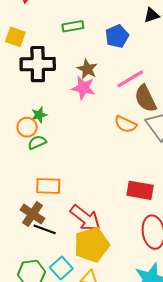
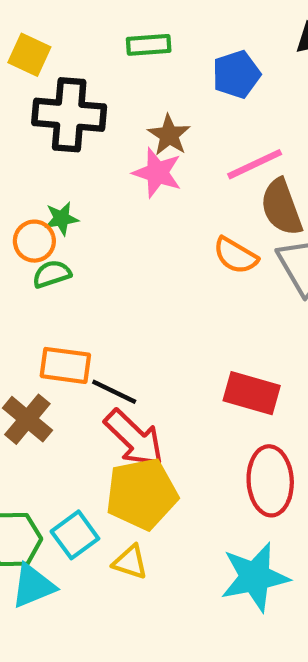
black line: (45, 229) -> (114, 392), moved

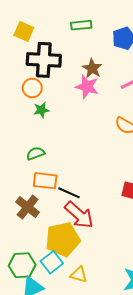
orange circle: (34, 241) -> (32, 88), moved
green semicircle: (52, 274) -> (36, 153), moved
yellow pentagon: (142, 494) -> (63, 239), moved

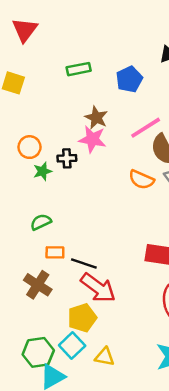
black cross: (44, 60) -> (67, 158), moved, size x0.5
orange rectangle: (45, 181) -> (55, 252), size x0.7
yellow pentagon: (63, 239) -> (82, 318), size x0.7

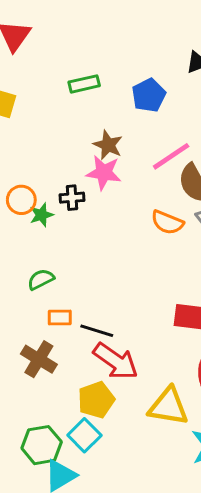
orange circle: (30, 147) -> (21, 200), moved
yellow triangle: (105, 357) -> (168, 406), moved, size x1.6

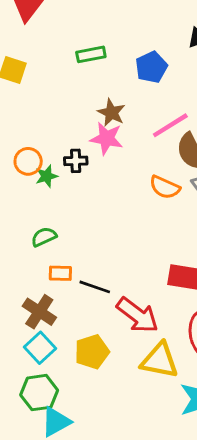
red arrow: (116, 361) -> (137, 315), moved
cyan square: (84, 435) -> (40, 348), moved

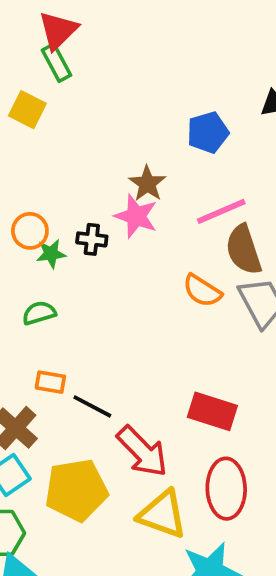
green rectangle: (91, 54) -> (56, 63), moved, turned 64
green semicircle: (44, 237) -> (39, 313), moved
yellow pentagon: (92, 352) -> (76, 490), size x1.4

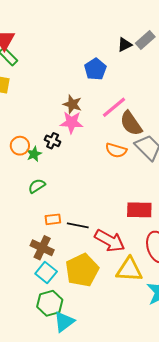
black cross: (92, 239) -> (53, 141), turned 35

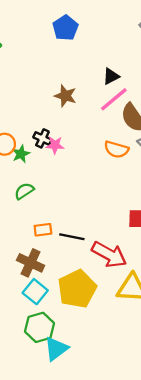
black triangle: (125, 45) -> (111, 76), moved
blue pentagon: (95, 69) -> (65, 28), moved
pink star: (71, 122) -> (55, 145), moved, size x0.7

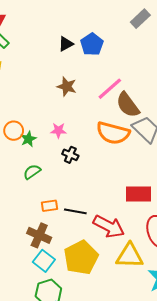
blue pentagon: (65, 28) -> (92, 44), moved
black triangle: (111, 76) -> (66, 44), moved
black cross: (42, 138) -> (70, 155), moved
orange semicircle: (116, 149) -> (113, 133), size x1.5

